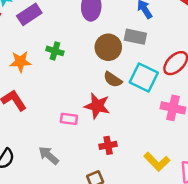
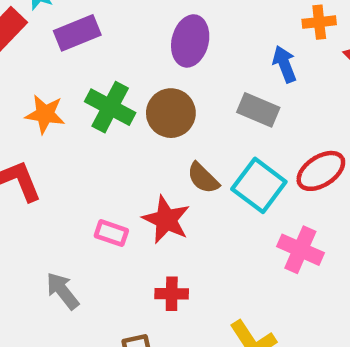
brown circle: (108, 47) -> (171, 113), moved
green cross: (55, 51) -> (110, 107), size x1.5

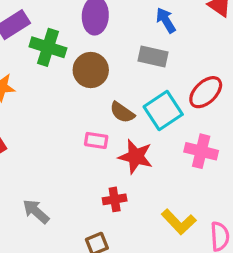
green cross: (110, 107) -> (48, 47), moved
cyan square: (259, 185) -> (163, 110), turned 30
red star: (166, 220) -> (136, 157), moved
pink rectangle: (111, 233) -> (96, 140), moved

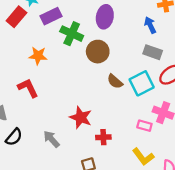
gray rectangle: (153, 56) -> (153, 52), moved
pink rectangle: (96, 140) -> (144, 126), moved
red star: (136, 157) -> (81, 118), moved

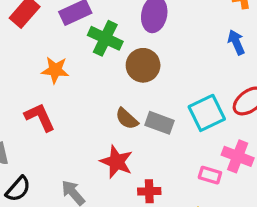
blue arrow: (150, 25) -> (236, 42), moved
gray rectangle: (153, 52) -> (160, 123), moved
brown semicircle: (115, 81) -> (127, 119), moved

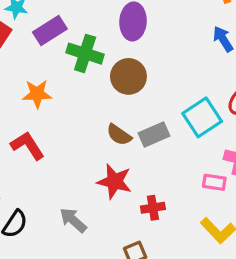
gray rectangle: (160, 123) -> (154, 134), turned -36

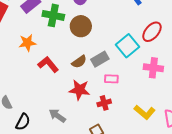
brown semicircle: (119, 135) -> (79, 62), turned -63
red L-shape: (28, 146) -> (48, 64), moved
pink rectangle: (214, 182) -> (111, 79), moved

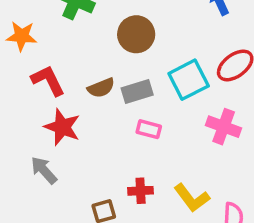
brown circle: (81, 26) -> (136, 34), moved
red star: (79, 90) -> (62, 127), moved
red cross: (104, 103) -> (141, 191), moved

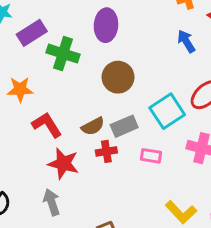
pink rectangle: (149, 129) -> (151, 156), moved
gray arrow: (44, 170) -> (52, 202), turned 30
red cross: (141, 191) -> (106, 151), moved

